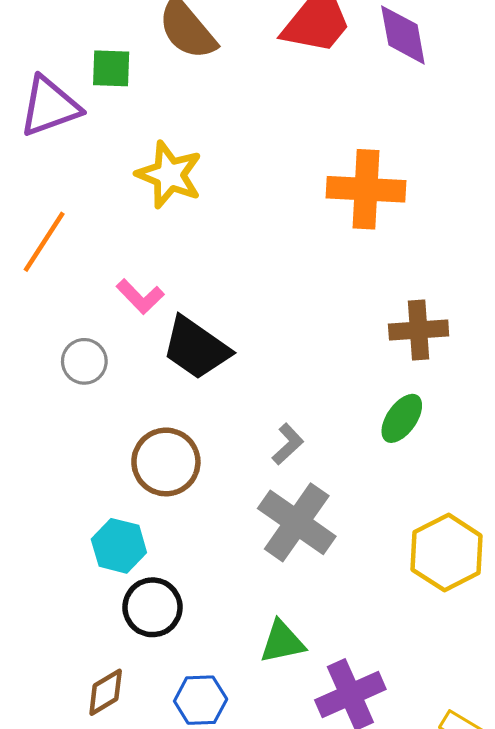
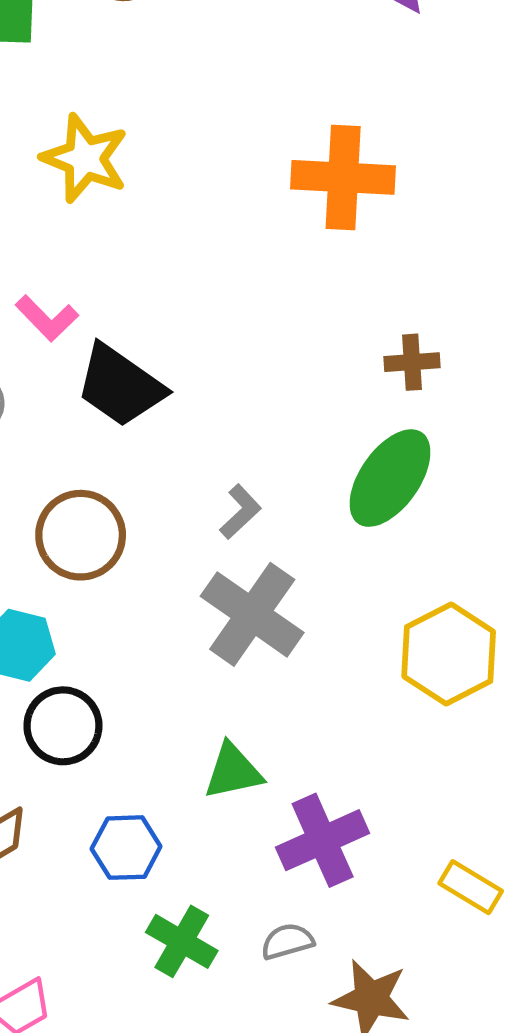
brown cross: (419, 330) -> (412, 362), size x0.7
green ellipse: (402, 418) -> (390, 478), size x1.5

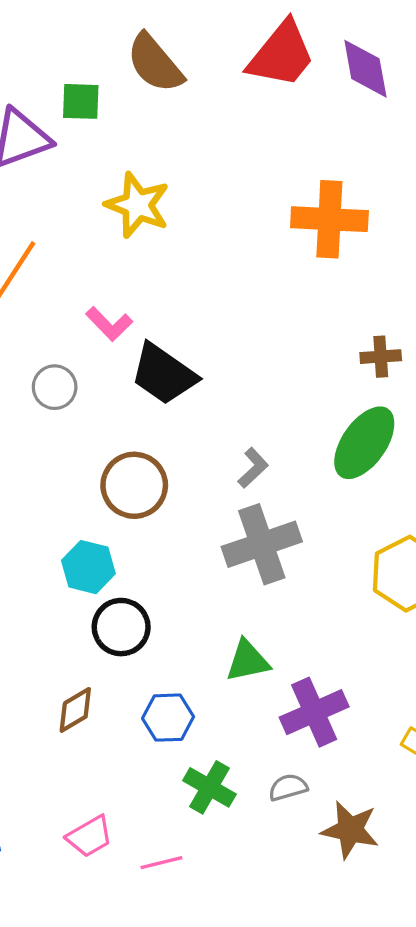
gray cross: (252, 614) -> (262, 544), turned 36

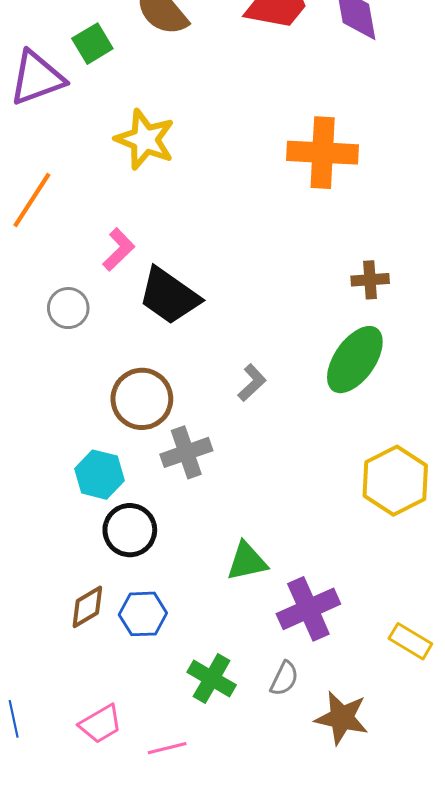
green square: (81, 101) -> (92, 44), turned -33
pink L-shape: (109, 324) -> (119, 250), turned -90
gray cross: (262, 544) -> (186, 452), moved, size x0.7
blue hexagon: (168, 718) -> (143, 614), moved
gray semicircle: (288, 787) -> (284, 679), turned 132

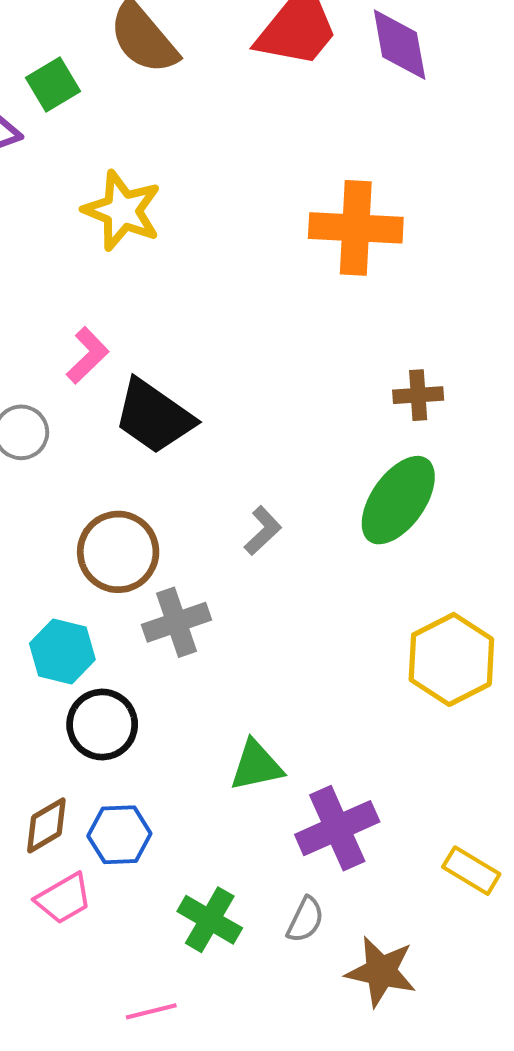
pink trapezoid: (101, 724) -> (64, 898), moved

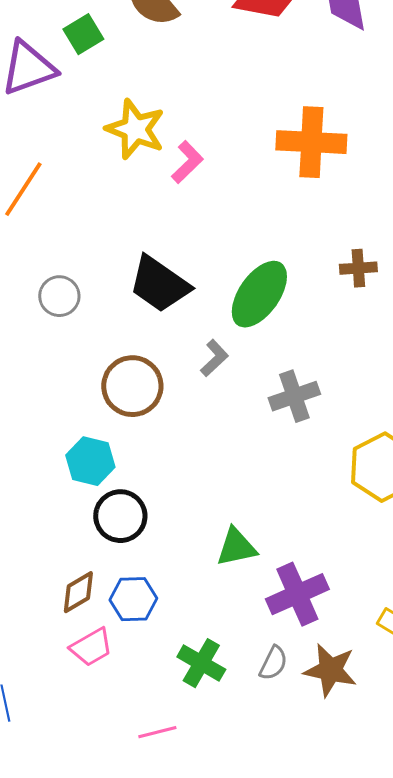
pink L-shape: (88, 355) -> (187, 162), moved
green ellipse: (398, 500) -> (259, 294), moved
gray L-shape: (263, 531) -> (214, 358), moved
gray cross: (177, 622) -> (294, 396), moved
brown star: (381, 972) -> (330, 670), moved

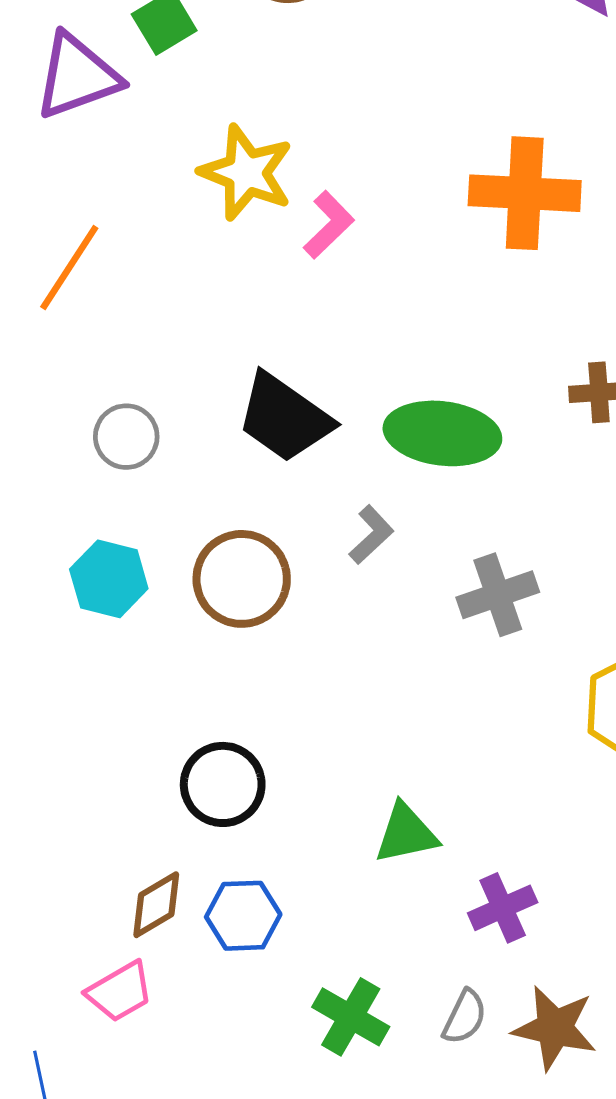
green ellipse: (259, 294) -> (442, 433), turned 62
cyan hexagon: (90, 461) -> (109, 579), moved
purple cross: (297, 594) -> (503, 908), size x0.7
pink trapezoid: (91, 647) -> (120, 992), moved

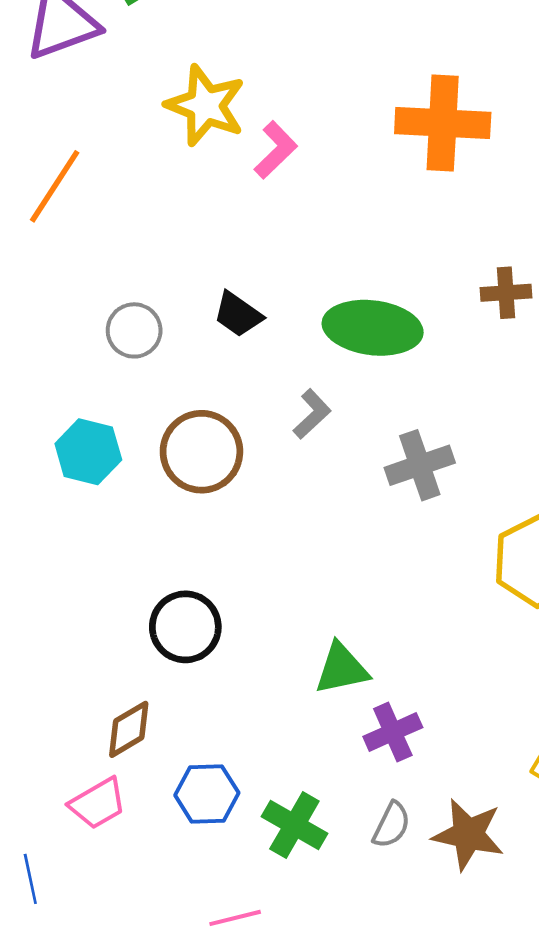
black trapezoid: (284, 418) -> (238, 314), size x0.6
gray circle: (126, 437) -> (134, 330), moved
purple cross: (503, 908) -> (393, 732), moved
blue hexagon: (243, 916) -> (207, 794), moved

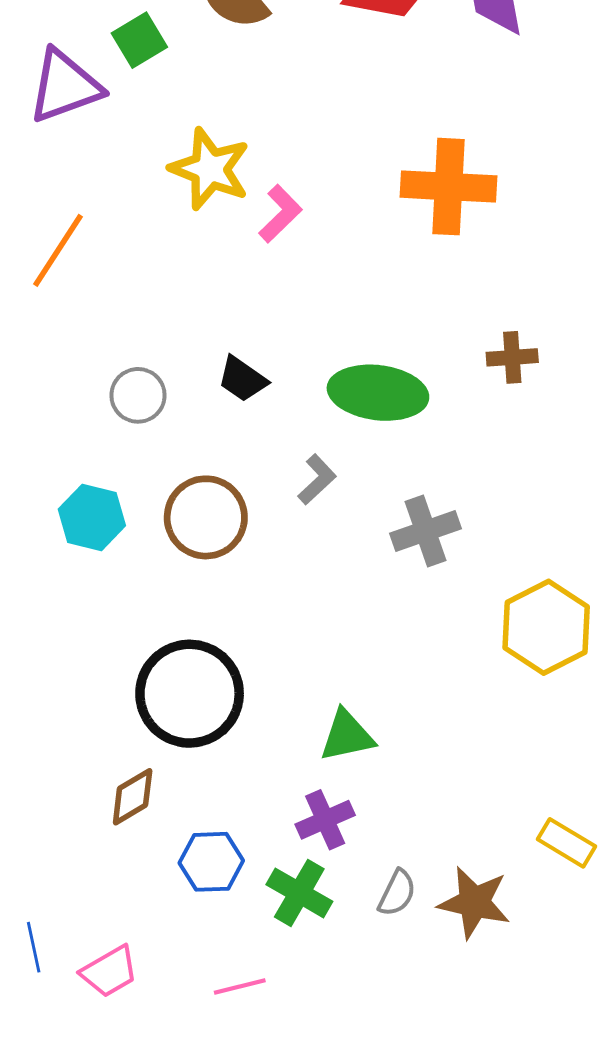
black circle: (185, 627) -> (190, 694), size x1.5
purple cross: (393, 732) -> (325, 820), moved
pink trapezoid: (98, 803) -> (110, 972), moved

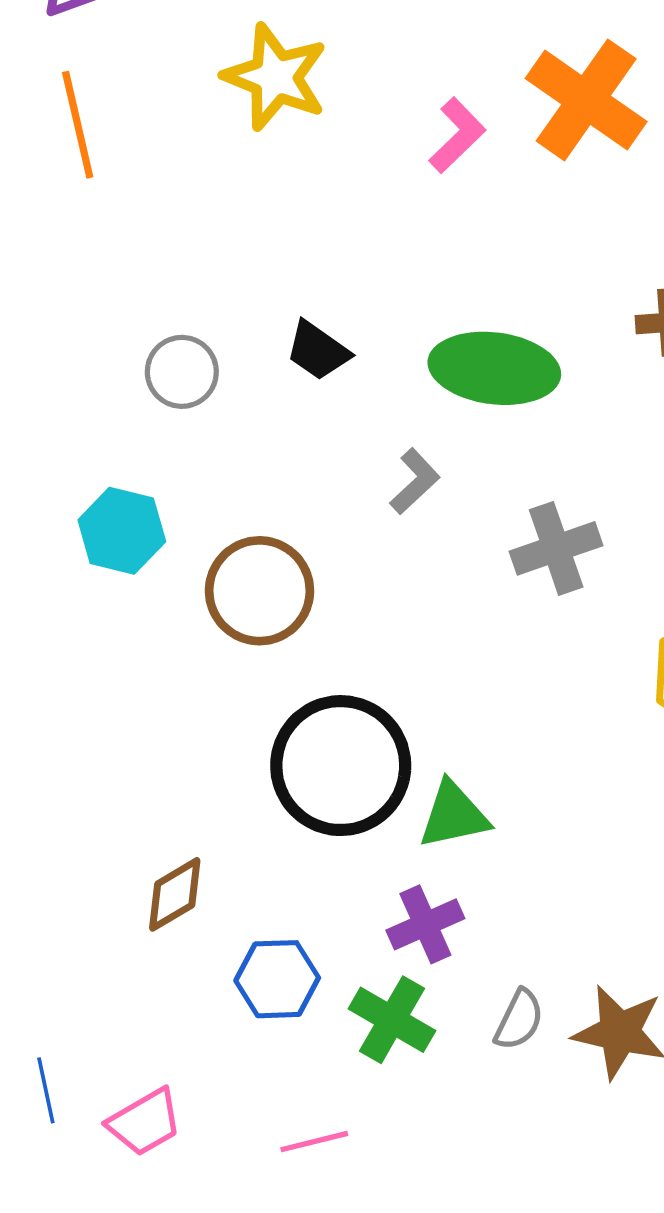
orange cross: (448, 187) -> (586, 100), turned 32
pink L-shape: (280, 214) -> (457, 135), moved
orange line: (58, 250) -> (78, 125), moved, turned -46
brown circle: (206, 517) -> (260, 591), moved
black circle: (190, 694) -> (341, 766), moved

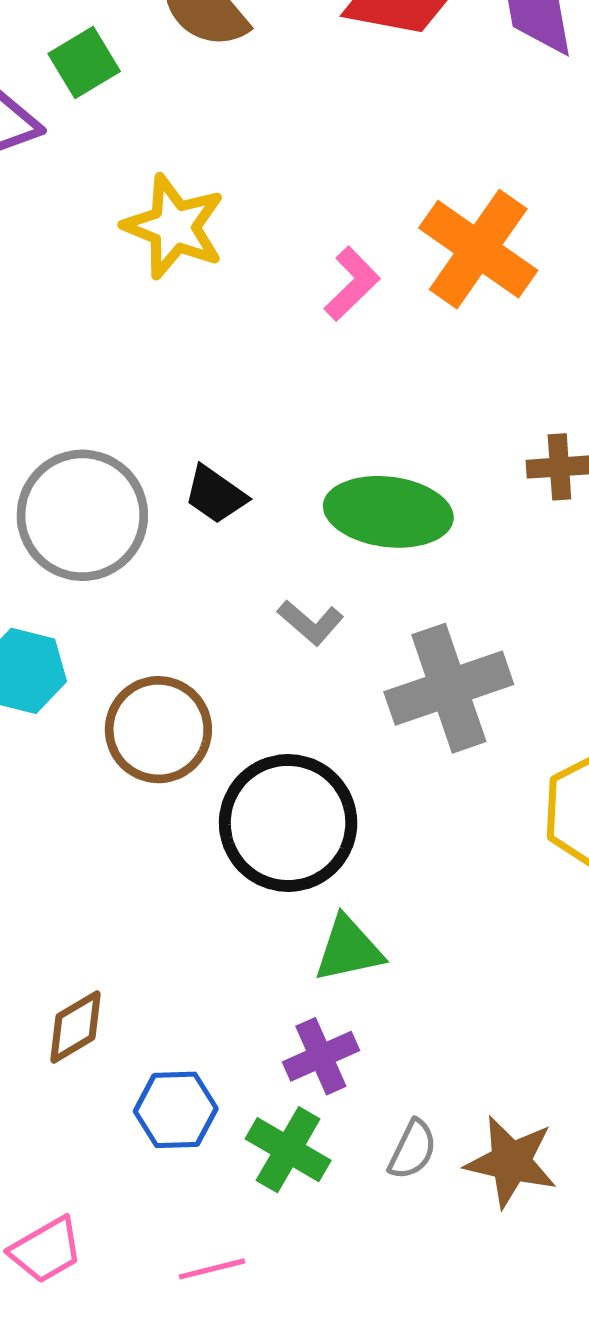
gray circle: (182, 372) -> (82, 515), size x1.8
gray L-shape: (415, 481) -> (311, 622), turned 84
gray cross: (556, 548) -> (449, 688), size x1.4
black circle: (341, 766) -> (288, 823), moved

